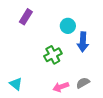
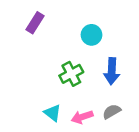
blue arrow: (83, 42) -> (112, 71), moved
cyan triangle: (16, 84) -> (52, 113), moved

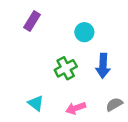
gray semicircle: (112, 112) -> (114, 104), moved
cyan triangle: (52, 113) -> (36, 103), moved

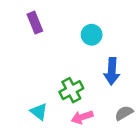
purple rectangle: (32, 21) -> (35, 23), turned -54
green cross: (66, 68) -> (71, 90), moved

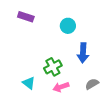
purple rectangle: (35, 23) -> (26, 17), turned -49

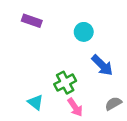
blue arrow: (83, 53) -> (102, 65), turned -48
pink arrow: (61, 87) -> (75, 107), turned -105

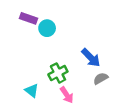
cyan circle: (84, 32) -> (47, 28), moved
gray semicircle: (113, 104) -> (101, 79), moved

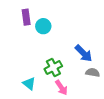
purple rectangle: (28, 18) -> (26, 17), turned 63
gray semicircle: (101, 79) -> (93, 73), turned 40

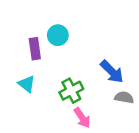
purple rectangle: (26, 17) -> (35, 49), moved
cyan triangle: (29, 84) -> (27, 84), moved

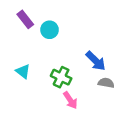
purple rectangle: (35, 49) -> (25, 19), moved, turned -30
green cross: (71, 91) -> (61, 77), turned -36

